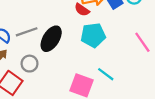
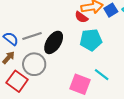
gray circle: (30, 64) -> (34, 64), size x1.5

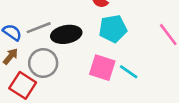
black ellipse: (54, 42) -> (66, 34), turned 50
pink square: (80, 84) -> (102, 68), moved

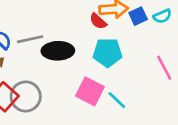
gray circle: (43, 63) -> (26, 96), moved

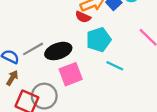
pink square: (90, 91) -> (71, 74), moved, turned -30
cyan line: (117, 100) -> (115, 66), moved

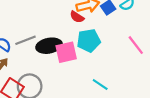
cyan line: (115, 66) -> (100, 84), moved
pink square: (71, 74) -> (66, 52), moved

